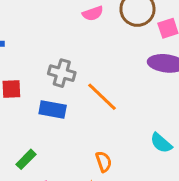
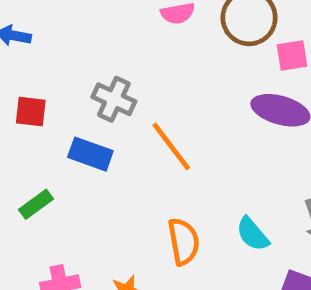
green rectangle: (26, 159) -> (36, 204), moved
orange semicircle: (104, 162) -> (184, 242), moved, size x1.4

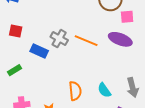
gray cross: (114, 99) -> (59, 39), moved
orange line: (171, 146) -> (86, 41), moved, turned -35

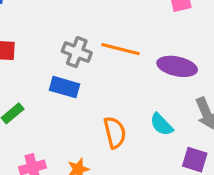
purple ellipse: (120, 39) -> (177, 66), moved
blue rectangle: (39, 51) -> (64, 87), moved

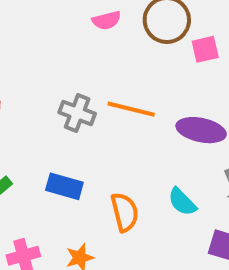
blue rectangle: (64, 87) -> (64, 186), moved

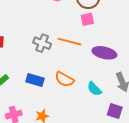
pink square: (205, 49) -> (87, 19), moved
orange semicircle: (125, 212) -> (64, 79), moved, turned 132

